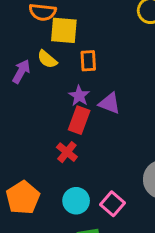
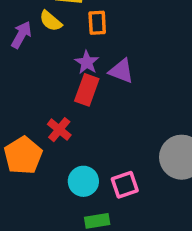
red cross: (67, 152) -> (59, 130), moved
orange pentagon: (23, 198) -> (23, 155), moved
pink square: (113, 204) -> (125, 185), turned 30

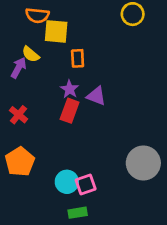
yellow semicircle: (51, 21) -> (31, 54), moved
red cross: (59, 130) -> (19, 115), moved
pink square: (125, 185) -> (86, 184), moved

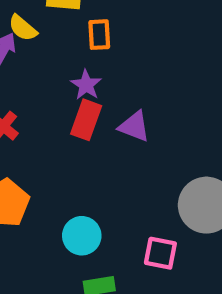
purple triangle: (96, 96) -> (134, 126), moved
pink square: (86, 184) -> (160, 253), moved, turned 30

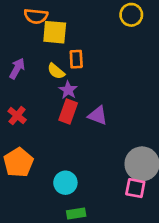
yellow semicircle: (23, 28) -> (56, 71), moved
pink square: (160, 253) -> (135, 188), moved

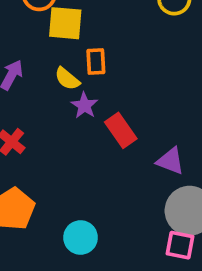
red rectangle: (68, 111) -> (121, 130), moved, turned -55
purple triangle: (98, 116) -> (170, 161), moved

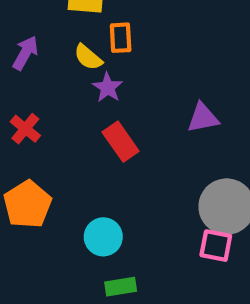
red rectangle: (121, 130) -> (121, 142), moved
purple triangle: (170, 161) -> (203, 118), moved, turned -32

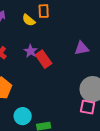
purple star: (108, 88) -> (31, 51), moved
cyan circle: (103, 237) -> (23, 116), moved

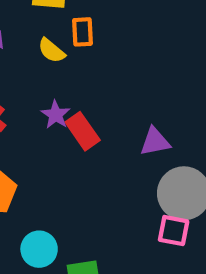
purple triangle: (82, 48) -> (155, 142), moved

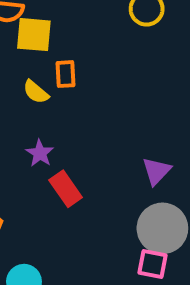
red rectangle: (83, 131) -> (66, 189), moved
purple triangle: (155, 142) -> (156, 171), moved, turned -36

